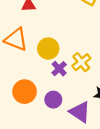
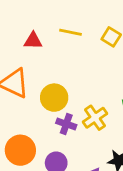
purple cross: (59, 69) -> (66, 124), turned -32

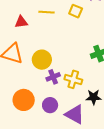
yellow cross: (95, 118) -> (73, 79), moved, turned -30
purple cross: (66, 124) -> (53, 77), turned -32

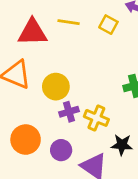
red triangle: (21, 22) -> (32, 32), size x1.6

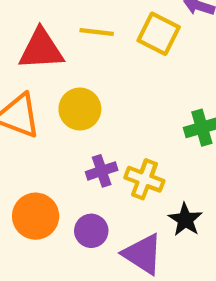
yellow square: (108, 25) -> (159, 34), size x1.4
yellow circle: (56, 87) -> (80, 109), moved
black star: (122, 145) -> (185, 220), turned 30

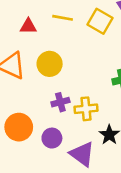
red triangle: (41, 49) -> (28, 26), size x0.6
yellow cross: (144, 179) -> (86, 109), turned -30

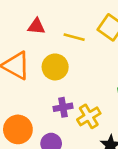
yellow line: (63, 18) -> (74, 37), moved
yellow cross: (86, 109) -> (89, 116), turned -30

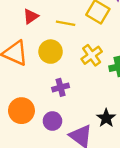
red triangle: (36, 26) -> (31, 16), turned -35
yellow cross: (89, 116) -> (92, 55), moved

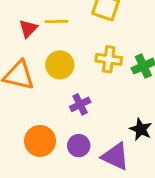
yellow line: (66, 23) -> (56, 22), moved
yellow cross: (92, 55) -> (109, 59), turned -35

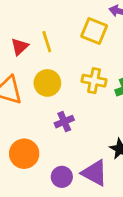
yellow line: (56, 22) -> (47, 42), turned 70
purple circle: (79, 146) -> (62, 177), moved

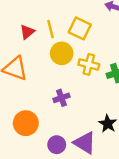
yellow square: (94, 31) -> (80, 28), moved
yellow circle: (47, 83) -> (62, 53), moved

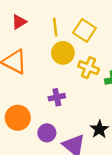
red triangle: (27, 32) -> (19, 22), moved
purple circle: (57, 145) -> (47, 133), moved

